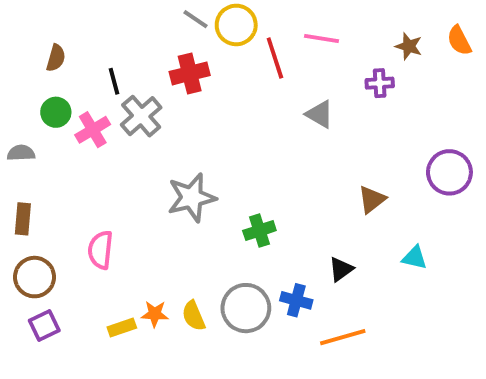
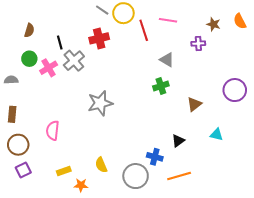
green cross: (259, 231) -> (161, 86), moved
gray circle: (246, 308) -> (136, 176), moved
orange star: (155, 314) -> (81, 185), moved

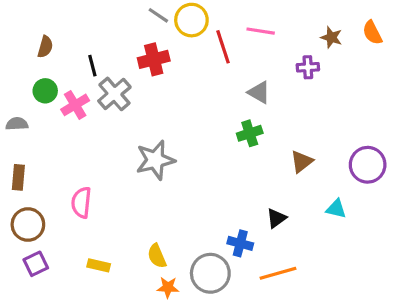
purple circle: (235, 90) -> (368, 165), moved
yellow rectangle: (64, 171) -> (99, 265), turned 32
orange star: (81, 185) -> (168, 287), moved

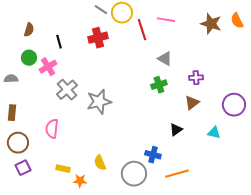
brown star: (331, 37) -> (211, 24), size x1.5
purple cross: (308, 67) -> (196, 78), moved
gray cross: (114, 94) -> (67, 90), moved
black triangle: (276, 218) -> (176, 130), moved
orange star: (168, 287) -> (80, 181), moved

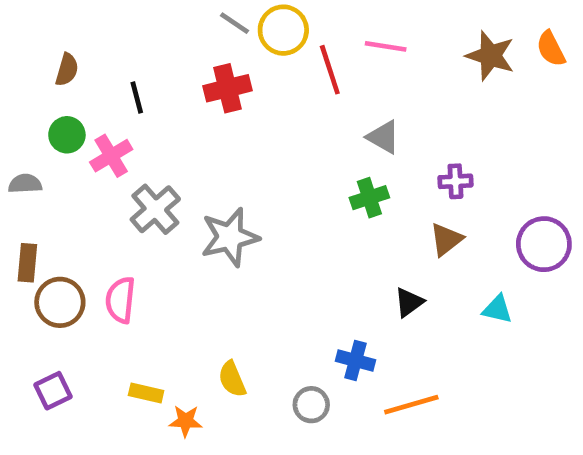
brown circle: (18, 143) -> (60, 302), moved
gray circle: (134, 174) -> (311, 405), size x0.6

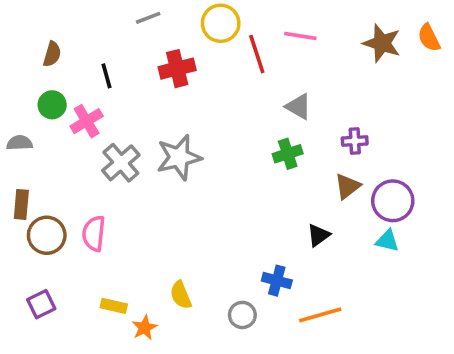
gray line: (234, 23) -> (148, 18), moved, turned -55
gray star: (230, 237) -> (179, 157), moved
purple circle: (544, 244) -> (393, 201), moved
orange star: (186, 421) -> (145, 328), turned -30

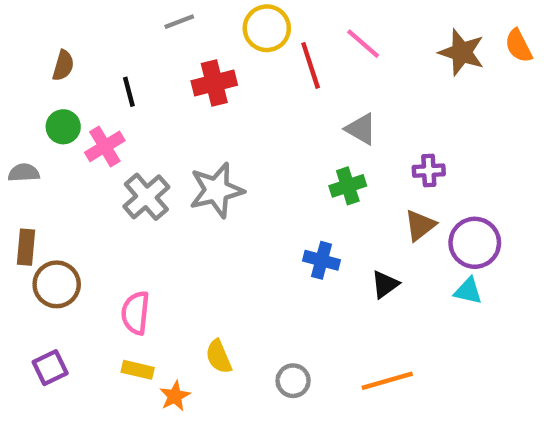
pink line: (300, 36) -> (363, 44), turned 32
pink semicircle: (94, 233) -> (135, 313), moved
blue cross: (277, 281) -> (322, 260), moved

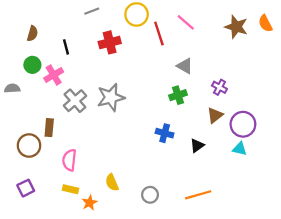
purple cross: (429, 171) -> (219, 87), turned 32
brown rectangle: (26, 247) -> (49, 128), moved

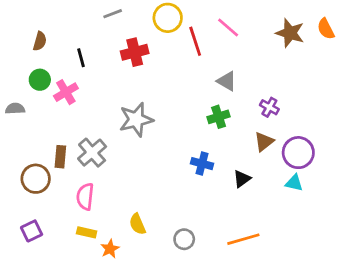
gray cross: (75, 101) -> (92, 153), moved

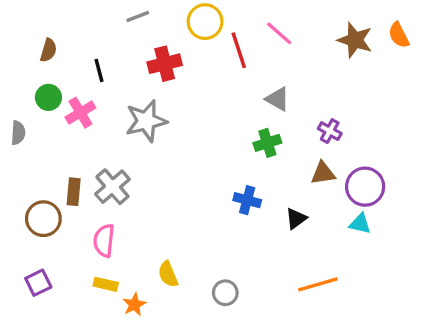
gray semicircle: (15, 109) -> (18, 133), turned 96
gray star: (136, 120) -> (146, 121), moved
brown triangle: (264, 142) -> (323, 173), turned 30
orange line: (243, 239) -> (318, 284), moved

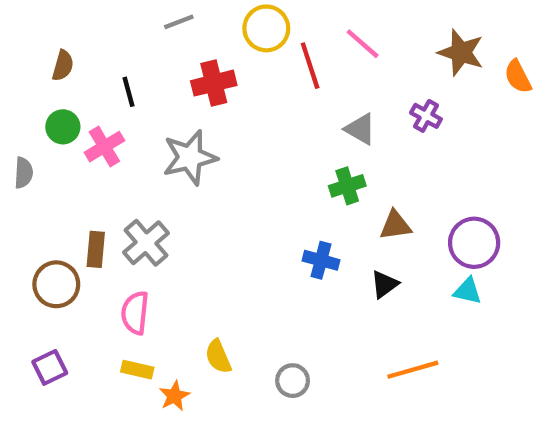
orange semicircle: (399, 35) -> (518, 77), moved
purple cross: (330, 131) -> (426, 116), moved
brown triangle: (323, 173) -> (395, 225), moved

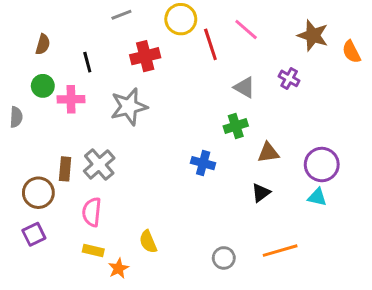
pink cross: (104, 147) -> (71, 99), turned 30
blue cross: (321, 260) -> (203, 163), moved
purple square: (50, 367) -> (34, 234), moved
gray circle: (293, 381) -> (224, 258), moved

